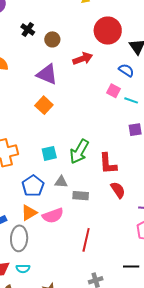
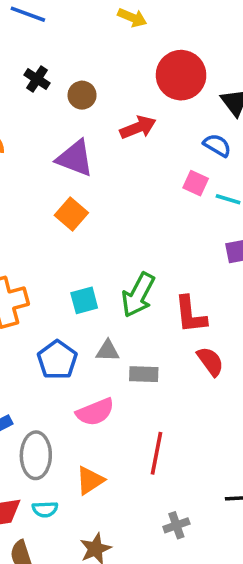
orange triangle: (29, 213) -> (90, 480), moved

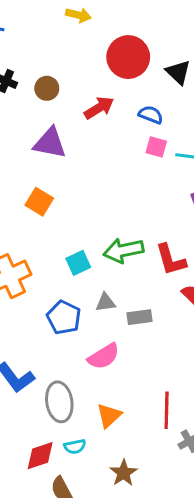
blue semicircle: (217, 145) -> (151, 115), moved
orange square: (71, 214) -> (39, 202), moved
green arrow: (138, 295) -> (123, 250), turned 60
red line: (156, 453) -> (167, 410), moved

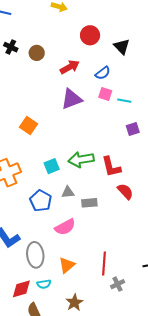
red circle: (128, 57) -> (90, 35), size x0.7
blue semicircle: (151, 115) -> (103, 73), turned 119
purple triangle: (50, 143) -> (72, 99), moved, turned -35

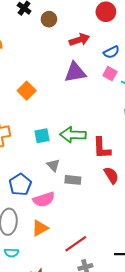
gray triangle: (68, 192) -> (53, 165), turned 40
blue pentagon: (41, 201) -> (20, 185), moved
red line: (104, 264) -> (76, 244), turned 40
orange triangle: (67, 265) -> (40, 228), moved

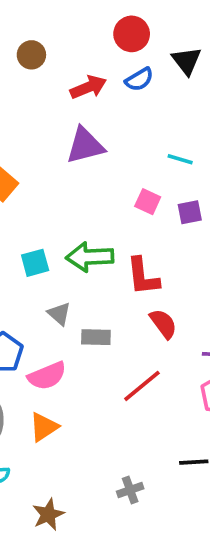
blue semicircle: (111, 52) -> (139, 79), moved
pink square: (110, 74) -> (148, 202), moved
red line: (76, 244) -> (142, 386), moved

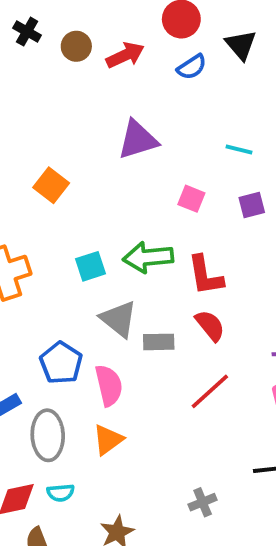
red arrow: (88, 87) -> (125, 55), moved
pink square: (148, 202) -> (191, 199), moved
gray triangle: (59, 314) -> (119, 319), size x1.5
red semicircle: (163, 324) -> (210, 325), moved
pink semicircle: (47, 376) -> (109, 385), turned -78

